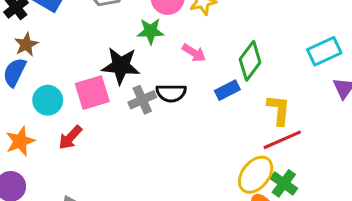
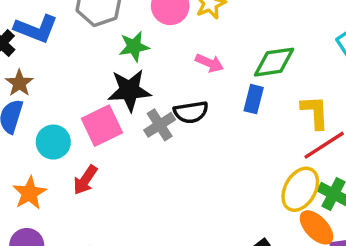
green star: (150, 31) -> (134, 47), moved
green diamond: (250, 61) -> (274, 62), turned 54
blue rectangle: (227, 90) -> (254, 99), turned -40

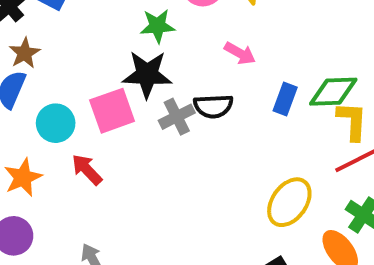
green diamond: (274, 62) -> (333, 92), moved
red arrow: (85, 180) -> (87, 170), turned 96
yellow ellipse: (300, 189) -> (289, 202), moved

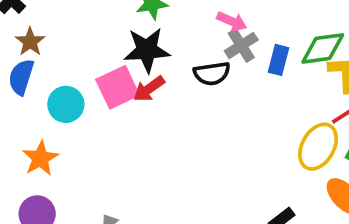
gray cross: (177, 117) -> (241, 45), moved
red arrow: (87, 170) -> (149, 89), moved, turned -76
yellow ellipse: (289, 202) -> (318, 147), moved

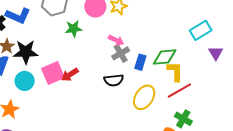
black star: (147, 50) -> (26, 52), moved
black semicircle: (212, 73) -> (114, 80), moved
yellow ellipse: (318, 147) -> (144, 97), moved

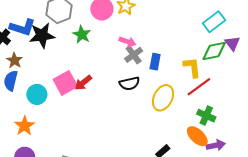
green star: (74, 29) -> (82, 35), turned -30
black star: (26, 52) -> (42, 35), moved
green diamond: (165, 57) -> (214, 51), moved

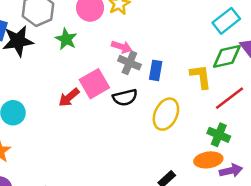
gray cross: (134, 55) -> (129, 63), turned -30
pink square: (65, 83) -> (94, 84), moved
red line: (199, 87) -> (229, 98), moved
orange ellipse: (197, 136) -> (208, 160), turned -50

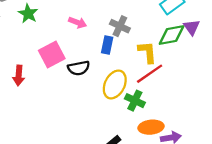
gray cross: (129, 63) -> (120, 26), moved
red arrow: (69, 97) -> (19, 76), moved, turned -48
red line: (229, 98) -> (150, 74), moved
green cross: (219, 135) -> (135, 101), moved

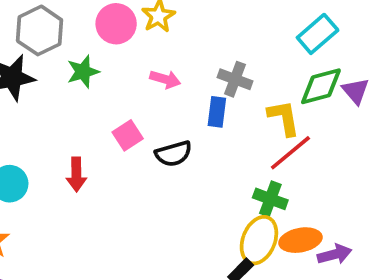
green star: (28, 14) -> (83, 72), turned 30
purple triangle: (192, 27) -> (356, 91), moved
pink square: (52, 55) -> (128, 135), size x0.7
yellow ellipse: (115, 84) -> (259, 240), moved

